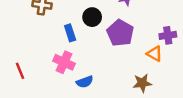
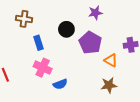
blue rectangle: (70, 33) -> (38, 43), moved
orange triangle: (154, 54) -> (111, 60), moved

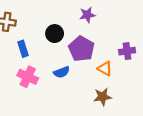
blue semicircle: (60, 84) -> (62, 72), moved

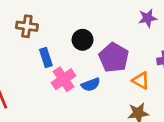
purple star: (87, 15) -> (148, 18), moved
pink cross: (28, 77) -> (64, 79), moved, turned 30

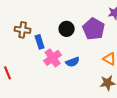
brown cross: (27, 26) -> (23, 30), moved
purple pentagon: (114, 57) -> (94, 29), moved

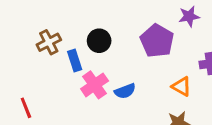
black circle: (67, 29) -> (99, 41), moved
brown cross: (23, 30) -> (49, 42), turned -35

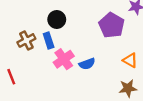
black circle: (99, 41) -> (57, 19), moved
brown cross: (49, 42) -> (26, 40), moved

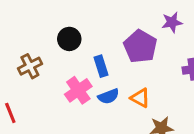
blue rectangle: (49, 40) -> (101, 66), moved
orange triangle: (130, 60) -> (140, 98), moved

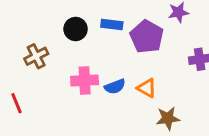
blue rectangle: (101, 66) -> (112, 24), moved, turned -65
pink cross: (78, 90) -> (85, 80), turned 32

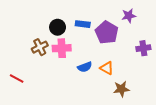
brown cross: (36, 56) -> (40, 47), moved
pink cross: (85, 80) -> (62, 48), moved
red line: (17, 103) -> (17, 79), turned -40

